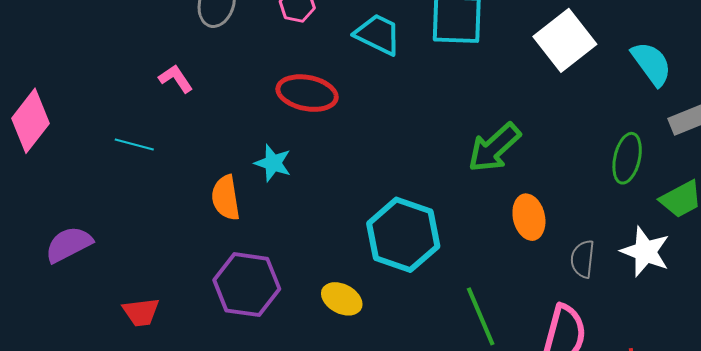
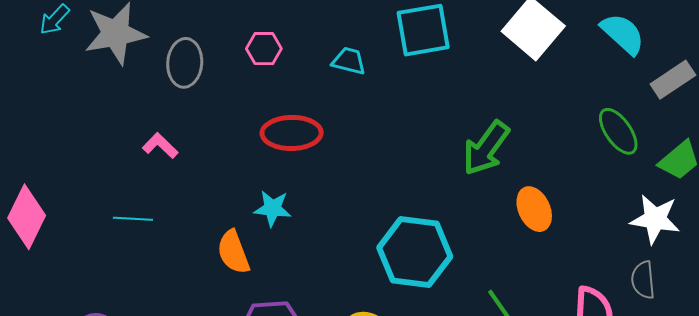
cyan trapezoid: (378, 34) -> (349, 61), size x0.7
green ellipse: (627, 158) -> (618, 131), turned -36
gray semicircle: (583, 259) -> (643, 280), moved

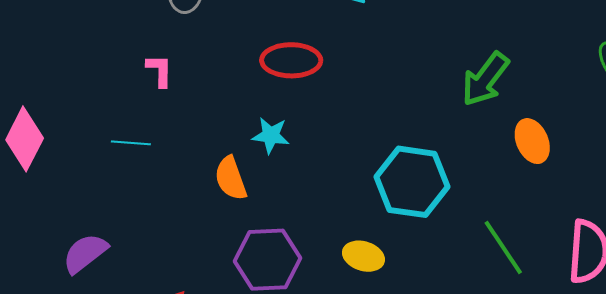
pink L-shape: (160, 146) -> (159, 71), turned 45

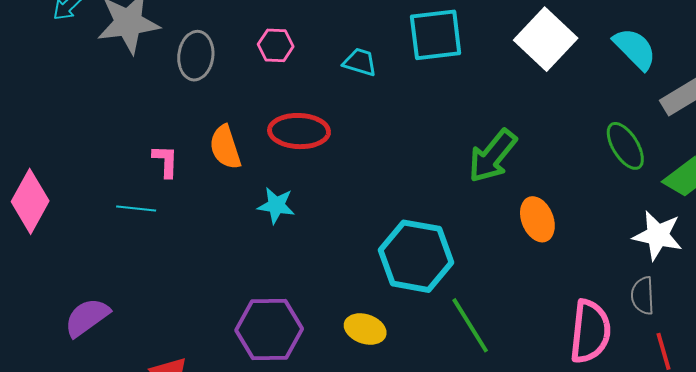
pink L-shape: (159, 71) -> (165, 161), moved
orange semicircle: (231, 178) -> (225, 147), moved
green line: (503, 248) -> (470, 325), moved

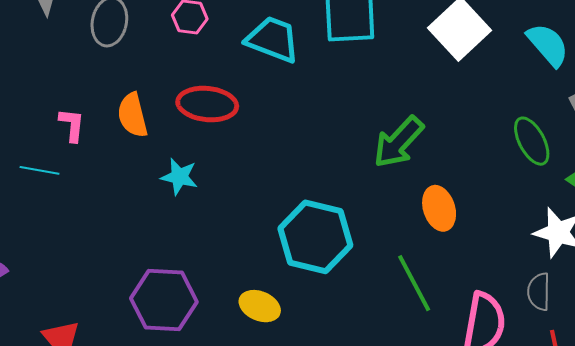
cyan trapezoid: (360, 62) -> (273, 39), size x1.6
green line: (470, 325) -> (414, 283), moved

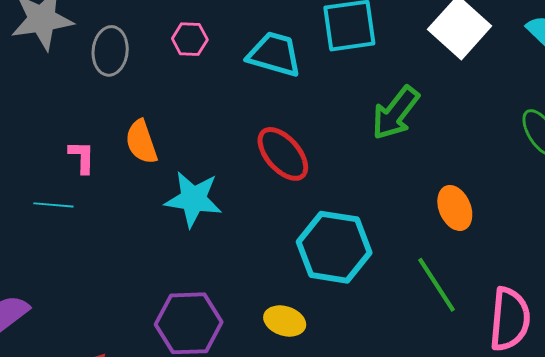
red ellipse: (207, 104) -> (283, 154), moved, turned 48
green arrow: (398, 142) -> (395, 113), moved
cyan star: (179, 177) -> (193, 199), size x1.5

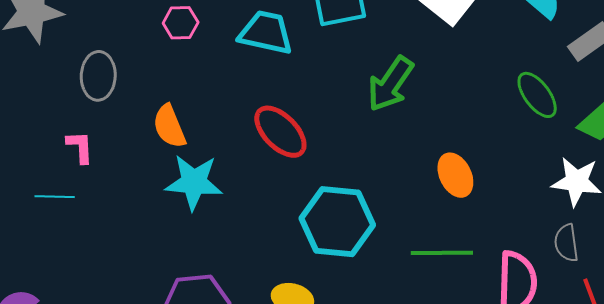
gray ellipse: (110, 51) -> (98, 76), moved
orange semicircle: (141, 142) -> (169, 126), moved
green line: (436, 285) -> (442, 253), turned -54

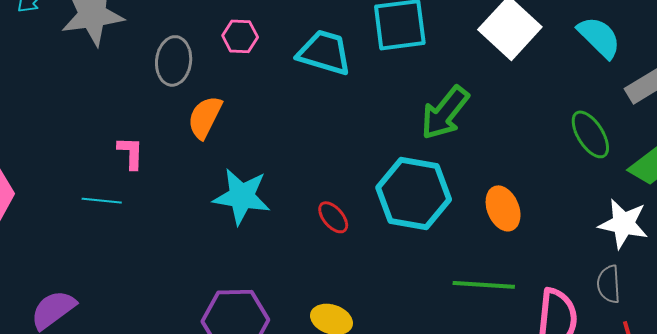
gray ellipse: (98, 76) -> (174, 61), moved
orange semicircle: (169, 126) -> (205, 117), moved, turned 45
red ellipse: (280, 132) -> (333, 217), moved, size x0.6
cyan hexagon: (337, 222) -> (414, 194), moved

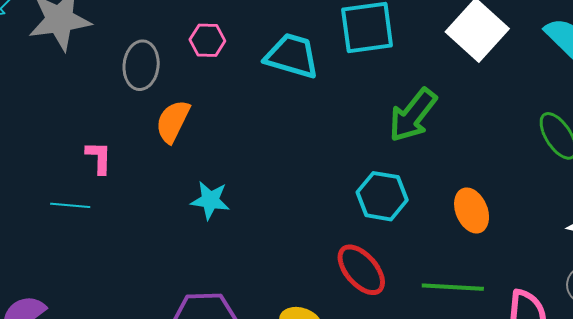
cyan hexagon: (414, 194) -> (382, 196), size x0.7
cyan star: (242, 196) -> (210, 200), size x0.7
red ellipse: (333, 217) -> (361, 270), moved, size x1.6

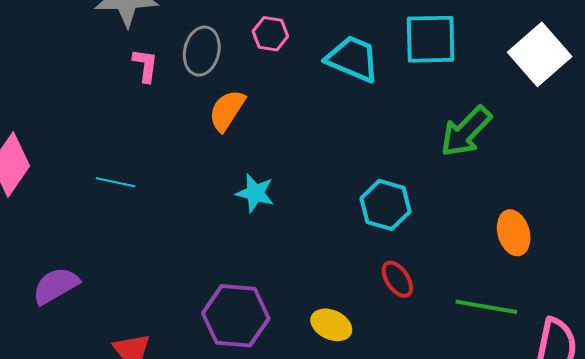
pink L-shape: (99, 158) -> (145, 65), moved
cyan hexagon: (382, 196) -> (386, 205), moved
red ellipse: (361, 270) -> (397, 279), size x0.7

